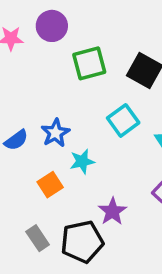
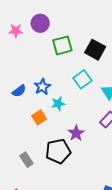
gray rectangle: (38, 238) -> (26, 160), moved

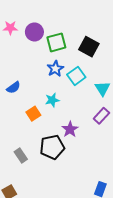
purple circle: (40, 23) -> (34, 32), moved
blue star: (42, 87) -> (55, 69), moved

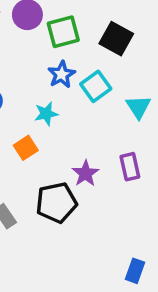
cyan star: (52, 100) -> (46, 114), moved
purple rectangle: (101, 116) -> (130, 167), moved, turned -56

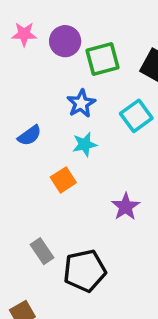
blue star: (62, 74) -> (81, 103), moved
black pentagon: (56, 203) -> (85, 271), moved

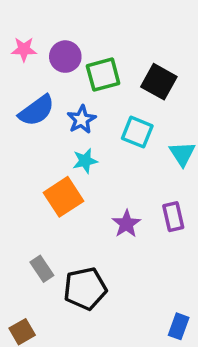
cyan square: (136, 116) -> (137, 132), turned -32
blue semicircle: (30, 135) -> (37, 111), moved, size x1.5
orange square: (63, 180) -> (64, 197), size x1.5

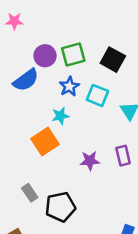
pink star: (24, 49) -> (14, 21), moved
purple circle: (65, 57) -> (45, 56), moved
blue star: (81, 119) -> (69, 86), moved
purple star: (126, 224) -> (90, 161), turned 30

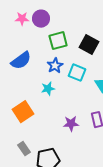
pink star: (14, 21) -> (22, 19), moved
purple circle: (45, 56) -> (41, 19), moved
orange square: (45, 142) -> (23, 112), moved

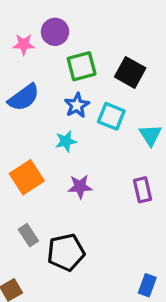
pink star: (22, 19) -> (24, 44), moved
purple star: (71, 124) -> (80, 187), moved

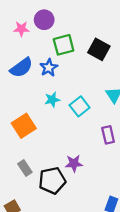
blue star: (77, 105) -> (49, 68), moved
cyan square: (111, 116) -> (80, 106), moved, turned 30
purple star: (80, 187) -> (74, 163), moved

